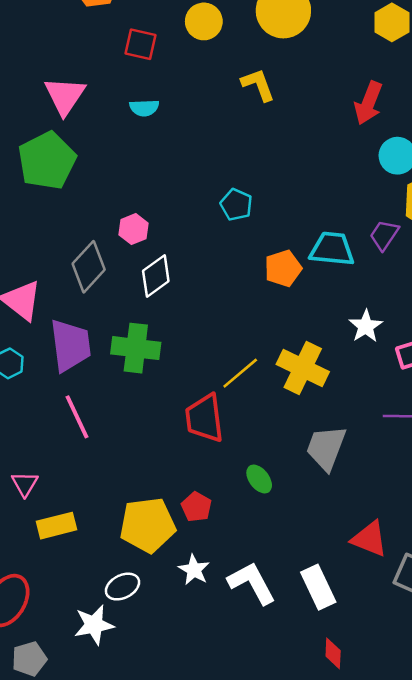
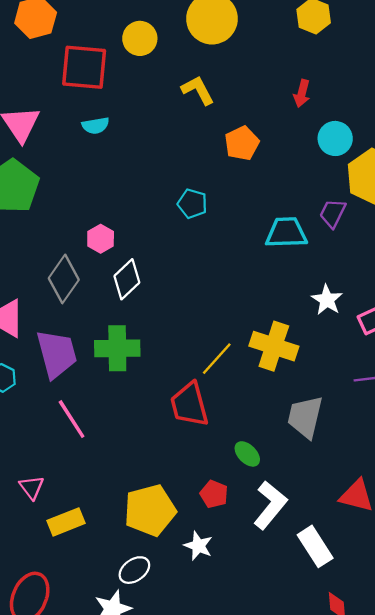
red square: (140, 44) -> (84, 67), size x1.6
red arrow: (368, 103) -> (302, 93), size x0.7
orange pentagon: (283, 268) -> (242, 143), moved
red pentagon: (196, 507) -> (214, 494), moved
white L-shape: (252, 583) -> (270, 505), moved, turned 75

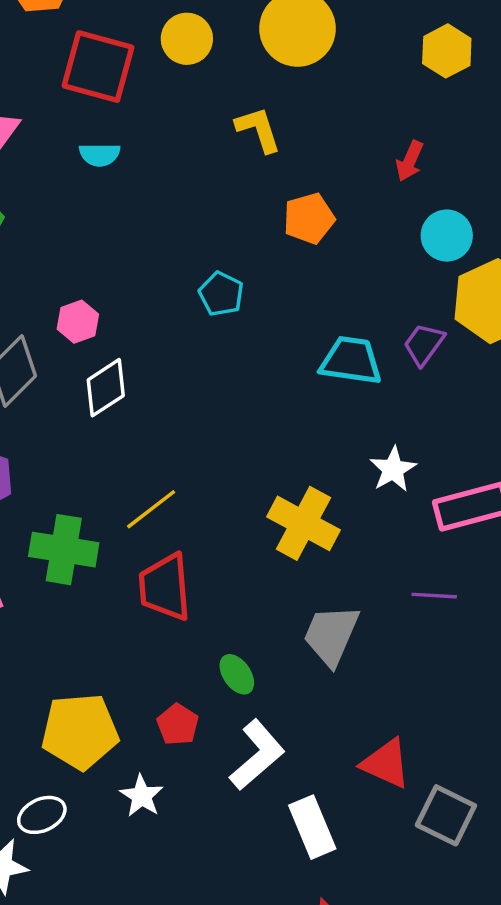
green cross: (117, 348) -> (64, 550), moved
yellow line: (217, 359) -> (151, 509), moved

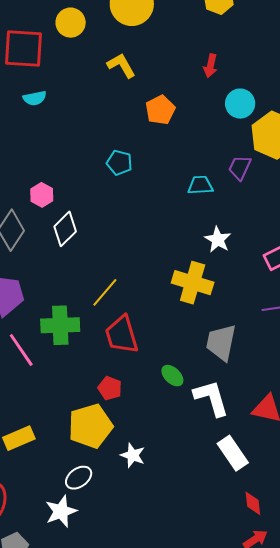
cyan trapezoid: (351, 361) -> (200, 185), size x0.7
white star: (393, 469) -> (218, 240), moved
red pentagon: (178, 724) -> (110, 388), moved
white L-shape: (257, 755) -> (211, 398), moved, turned -54

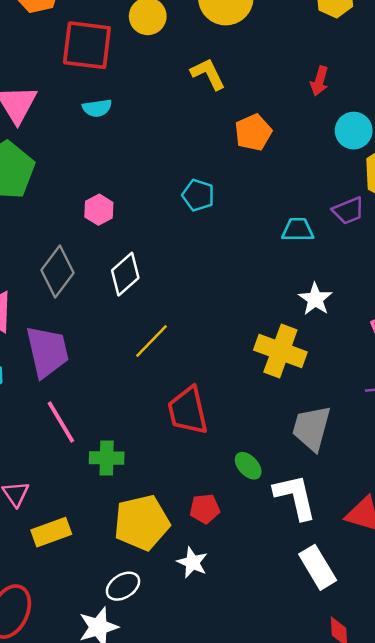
purple trapezoid: (240, 168) -> (348, 211), turned -140
pink hexagon: (42, 195) -> (99, 210), moved
yellow line: (105, 292) -> (151, 341), moved
green cross: (60, 325) -> (107, 458), moved, size x0.7
red pentagon: (110, 388) -> (205, 509), moved, turned -30

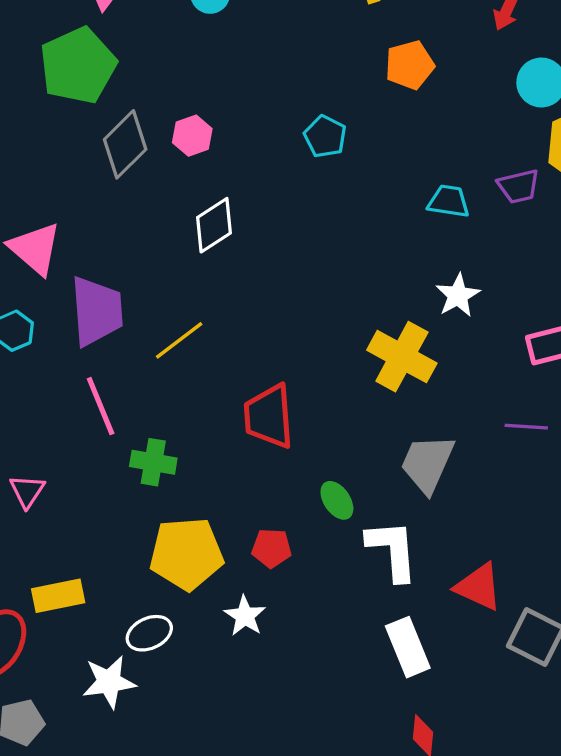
gray diamond: (58, 272) -> (125, 144), moved
yellow line: (151, 341) -> (179, 340), moved
yellow rectangle: (51, 532) -> (58, 596), moved

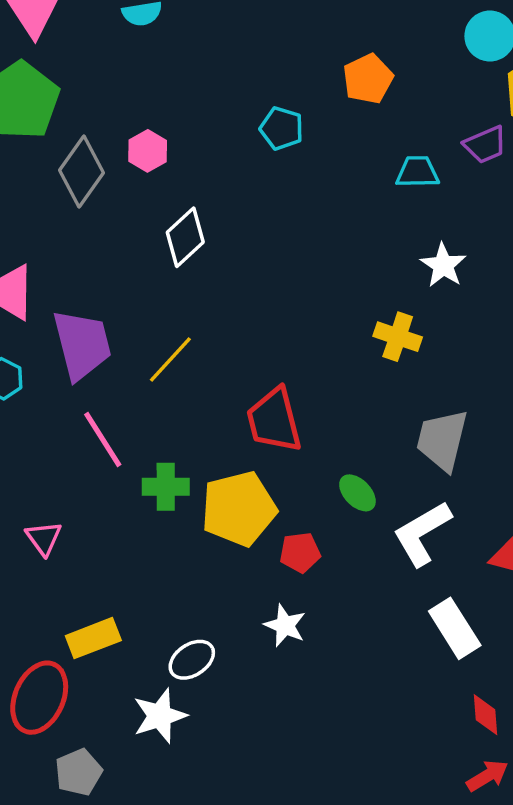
orange pentagon: (410, 65) -> (368, 79), moved
yellow cross: (402, 357) -> (398, 337), size x0.7
white L-shape: (392, 550) -> (422, 533), turned -106
yellow pentagon: (186, 554) -> (239, 509), moved

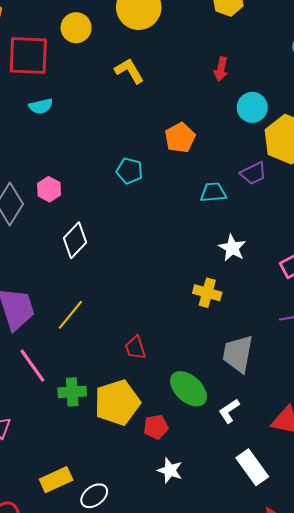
red trapezoid: (274, 420) -> (135, 348), size x0.6
green ellipse: (357, 493) -> (188, 389), size x1.6
white L-shape: (422, 533) -> (229, 411), size x0.6
white star: (285, 625) -> (170, 470), moved
yellow rectangle: (93, 638) -> (56, 480), moved

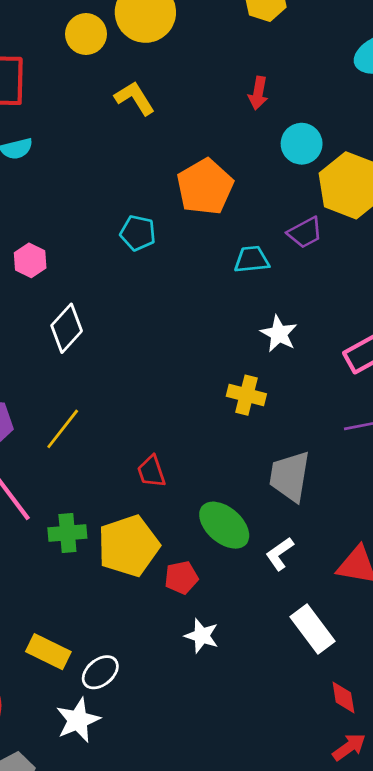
yellow circle: (76, 28) -> (86, 34), moved
orange pentagon: (180, 138) -> (205, 187), size x1.4
yellow rectangle: (56, 480) -> (48, 652), turned 52

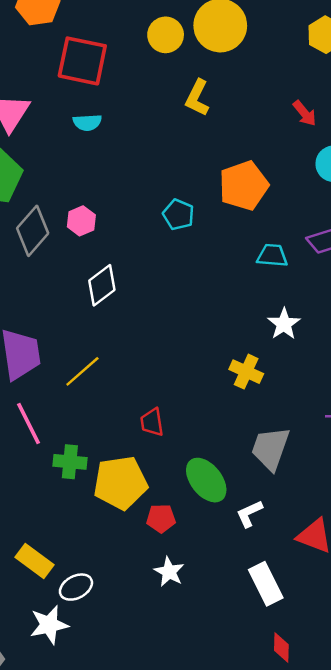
red arrow: (258, 93) -> (305, 113), turned -60
yellow L-shape: (135, 98) -> (197, 98), turned -132

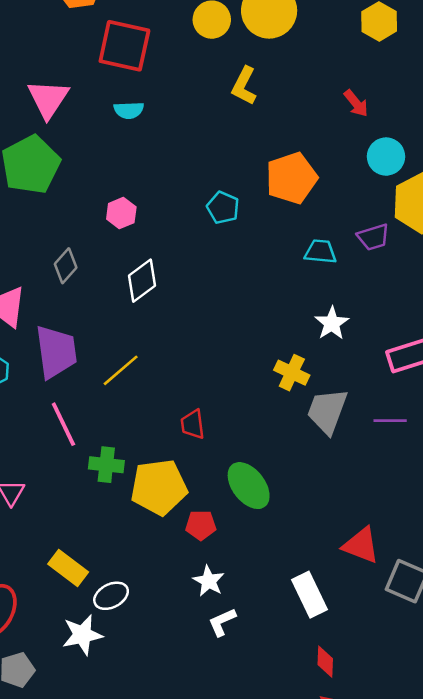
gray diamond: (33, 231) -> (66, 266), moved, size x0.7
gray trapezoid: (270, 448) -> (327, 411), moved
white L-shape: (249, 514) -> (222, 622), moved

